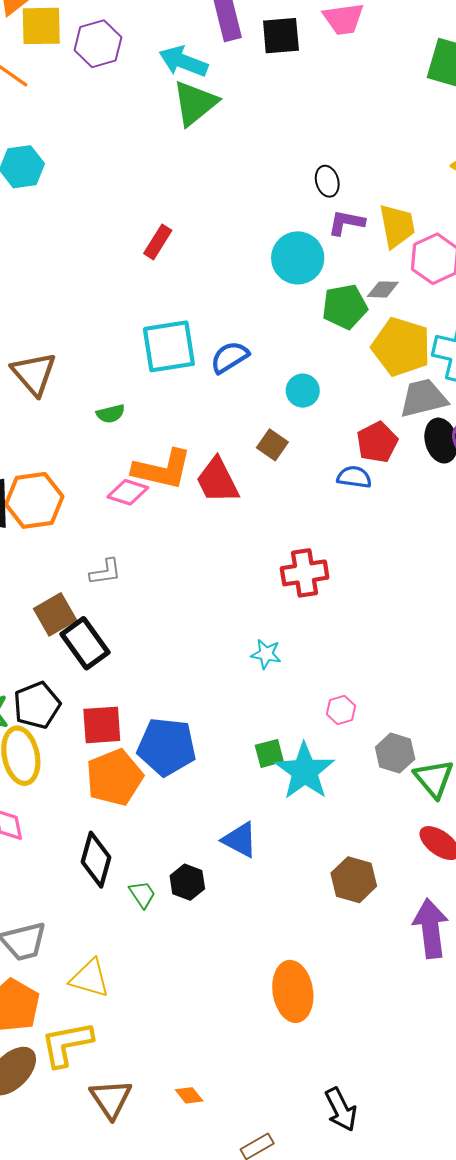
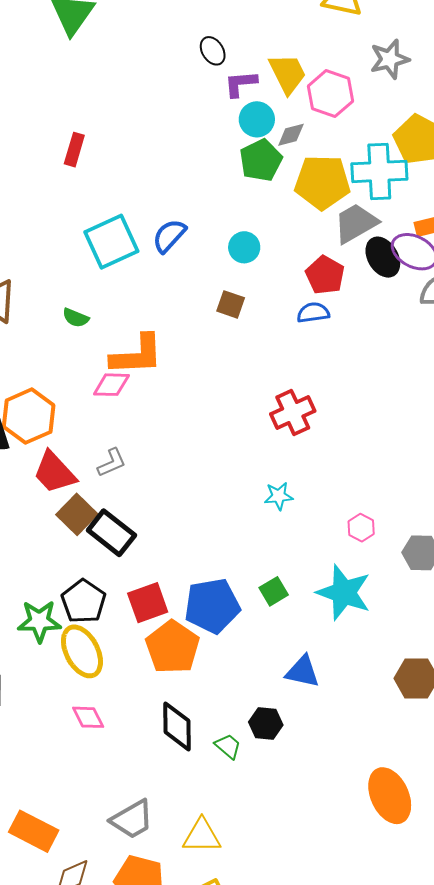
cyan circle: (298, 258) -> (257, 119), moved, size x0.7
green semicircle: (111, 414) -> (76, 318), turned 52
red trapezoid: (217, 481) -> (54, 473), moved
green square: (269, 753) -> (274, 591), moved

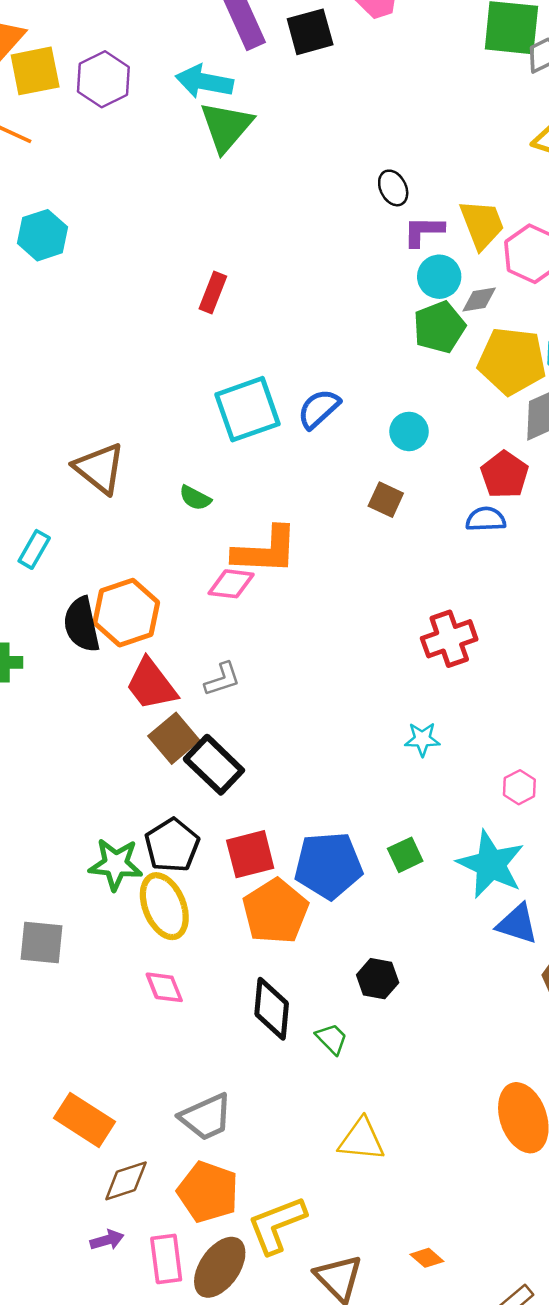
blue triangle: (303, 672) -> (517, 924), moved
black hexagon: (266, 723) -> (378, 979), moved
yellow triangle: (202, 836) -> (361, 1140), moved

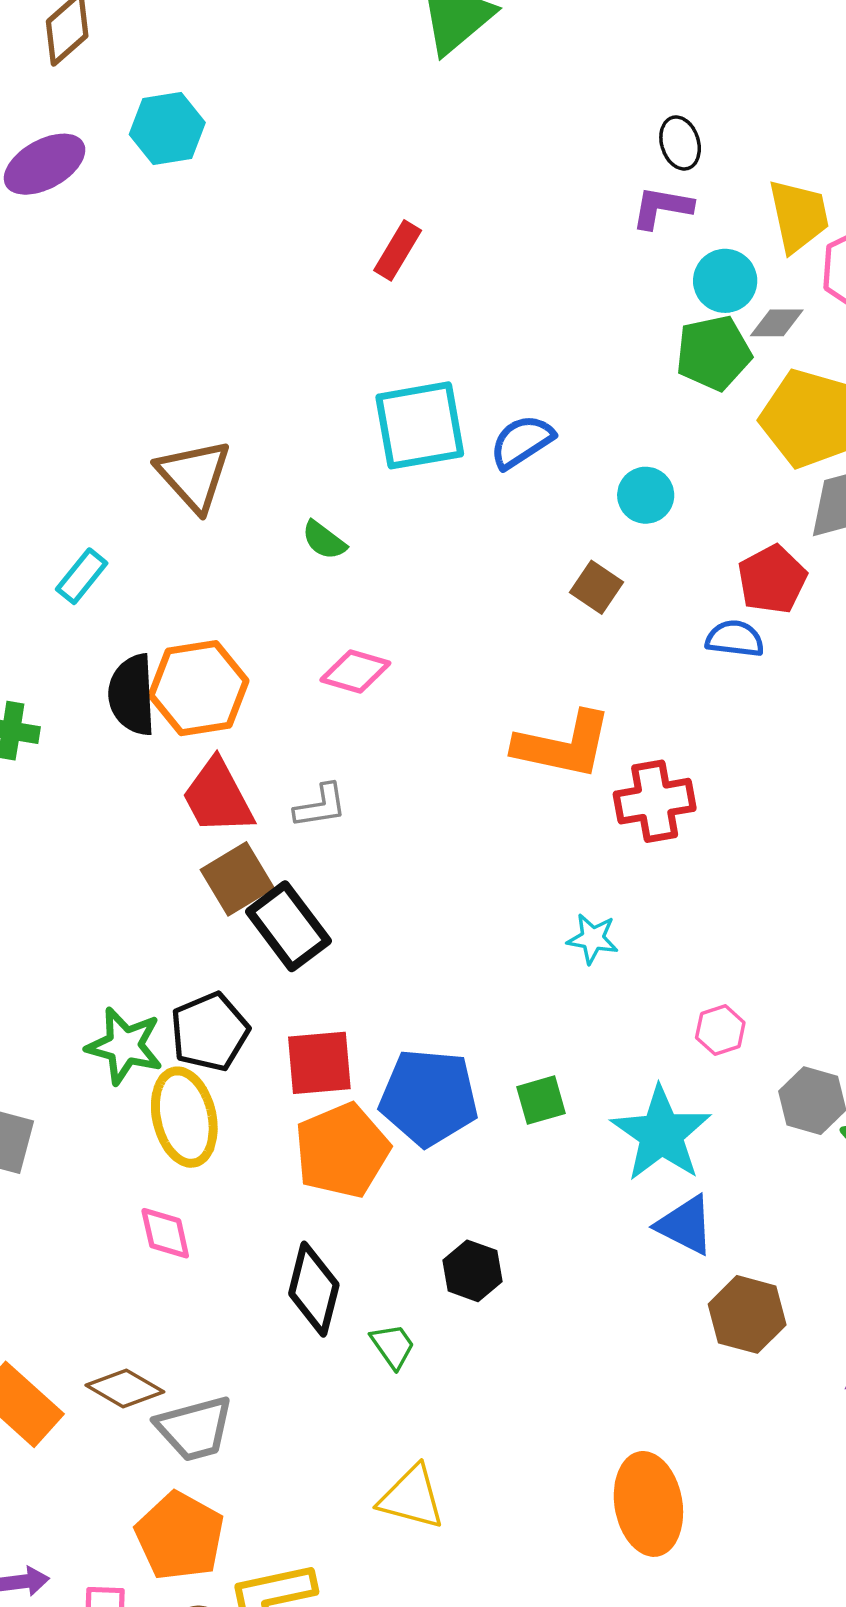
purple L-shape: (423, 231) -> (662, 207), moved
orange L-shape: (265, 550) -> (563, 745), moved
brown diamond: (126, 1181) -> (125, 1389), moved, turned 39

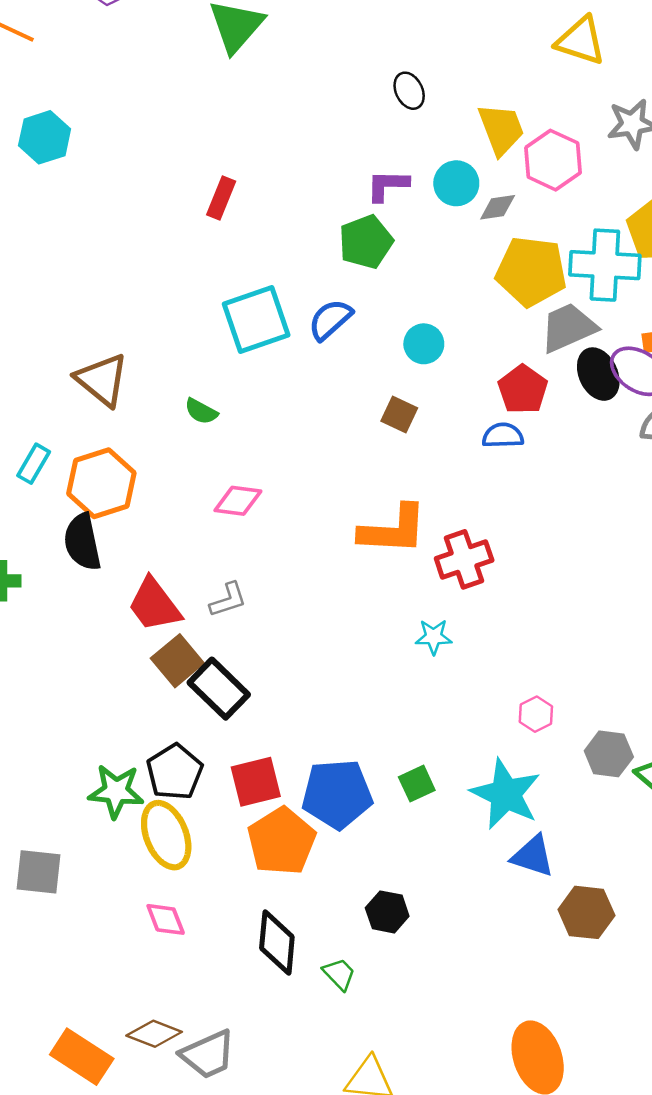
purple L-shape: (662, 207) -> (387, 185), moved
green pentagon: (713, 353) -> (366, 242), moved
orange hexagon: (199, 688) -> (101, 483), moved
cyan star: (593, 939) -> (434, 637), moved

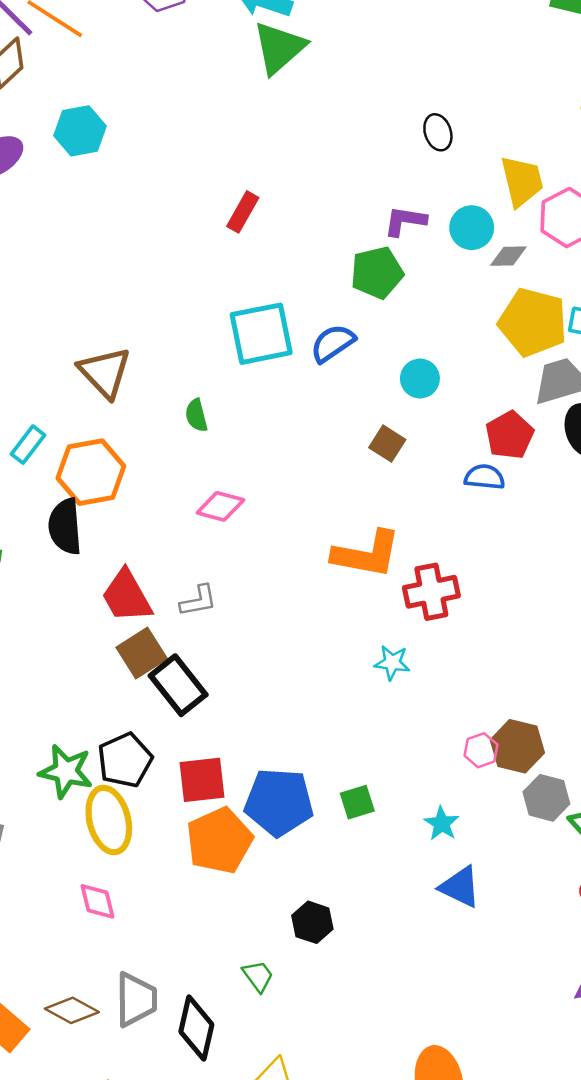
green semicircle: (201, 411) -> (196, 415), turned 40
cyan star: (506, 794) -> (442, 824), size x0.5
brown hexagon: (586, 912) -> (517, 746), moved
black diamond: (277, 942) -> (196, 1028), moved
gray trapezoid: (208, 1054) -> (136, 999), moved, turned -74

